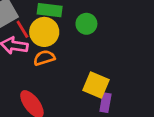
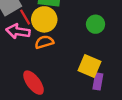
green circle: (86, 24) -> (96, 24), moved

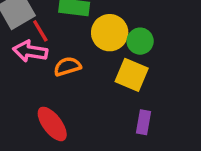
yellow circle: (44, 19) -> (110, 33), moved
yellow square: (90, 66) -> (132, 75), moved

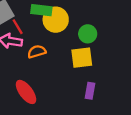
yellow circle: (110, 33) -> (56, 20), moved
yellow square: (132, 75) -> (82, 58), turned -30

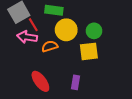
yellow circle: (56, 20) -> (66, 30), moved
purple rectangle: (90, 91) -> (75, 82), moved

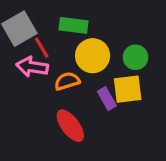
red ellipse: (40, 81) -> (70, 126), moved
purple rectangle: (75, 82) -> (107, 99), moved, turned -40

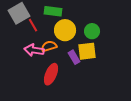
pink arrow: (32, 67) -> (34, 50), moved
red ellipse: (70, 126) -> (51, 74), turned 60

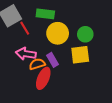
orange semicircle: (49, 46) -> (37, 64), moved
purple rectangle: (74, 57) -> (52, 60), moved

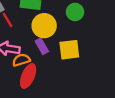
green circle: (85, 34) -> (75, 12), moved
purple rectangle: (52, 60) -> (42, 46), moved

